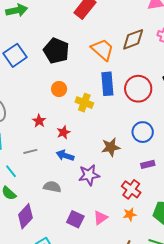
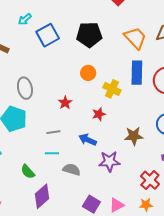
black pentagon: (56, 51) -> (89, 35), turned -30
red star: (63, 132) -> (99, 114), moved
cyan line: (11, 171) -> (52, 153), moved, turned -56

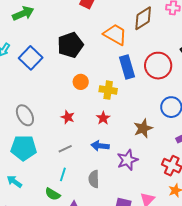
cyan line: (52, 153) -> (63, 174), moved, turned -56
gray semicircle: (72, 170) -> (94, 179), turned -90

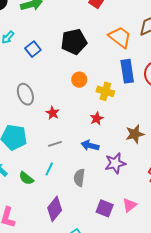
blue square: (31, 58) -> (33, 49), size x0.7
gray ellipse: (25, 115) -> (25, 94), moved
red star: (68, 117) -> (53, 113), moved
green semicircle: (53, 194) -> (26, 178), moved

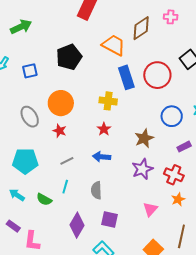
blue square: (33, 49) -> (30, 71), turned 35
orange circle: (79, 80) -> (61, 103), moved, size x1.6
purple star: (115, 163) -> (142, 169), moved
purple square: (105, 208) -> (110, 219), moved

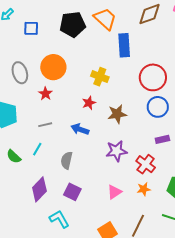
orange trapezoid: (114, 45) -> (105, 19), moved
red circle: (157, 75) -> (153, 77), moved
blue rectangle: (126, 77) -> (124, 45), moved
brown star: (144, 138) -> (117, 114), moved

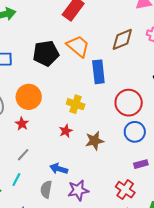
gray line: (45, 125) -> (23, 155), turned -32
blue arrow: (80, 129) -> (59, 169), moved
purple star: (116, 151) -> (78, 190), moved

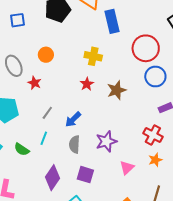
orange circle: (29, 97) -> (46, 55), size x0.6
red star: (22, 124) -> (34, 83), moved
blue arrow: (59, 169) -> (73, 119), moved, turned -54

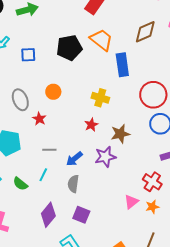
gray line: (47, 113) -> (49, 150), turned 48
purple star: (106, 141) -> (105, 157), moved
pink triangle: (127, 168) -> (131, 202), moved

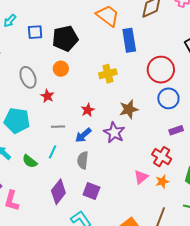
black pentagon: (69, 48) -> (65, 39), moved
yellow cross: (100, 98) -> (108, 74), turned -30
red star: (91, 125) -> (88, 110), moved
purple star: (105, 157) -> (114, 133), turned -30

